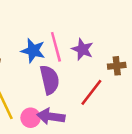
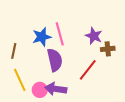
purple star: (83, 49) -> (94, 36), moved
blue star: (33, 51) -> (42, 37), turned -30

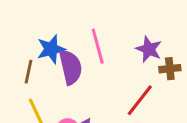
blue star: (42, 37) -> (51, 49), moved
purple semicircle: (55, 60) -> (71, 67), moved

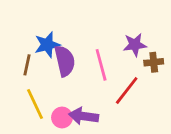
pink line: (98, 46) -> (101, 65), moved
purple star: (149, 49) -> (135, 45), turned -30

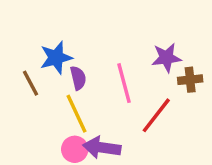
purple semicircle: (65, 61) -> (78, 78), size x0.6
brown line: (27, 65) -> (31, 83), turned -40
yellow line: (35, 104) -> (76, 114), moved

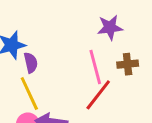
purple star: (166, 58) -> (110, 27), moved
pink line: (124, 83) -> (95, 67), moved

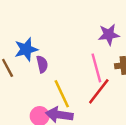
yellow line: (29, 93) -> (62, 94), moved

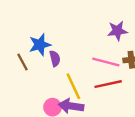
pink line: (96, 68) -> (106, 62), turned -60
red line: (99, 91) -> (108, 84), turned 40

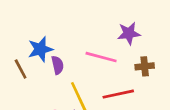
pink line: (106, 62) -> (101, 57), moved

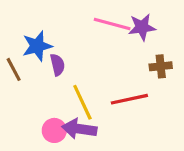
pink line: (101, 57) -> (112, 24), moved

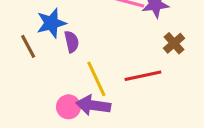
brown cross: (161, 66) -> (174, 43), turned -35

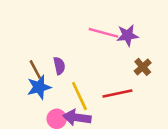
blue star: (51, 23) -> (39, 87), moved
brown line: (28, 46) -> (35, 69), moved

